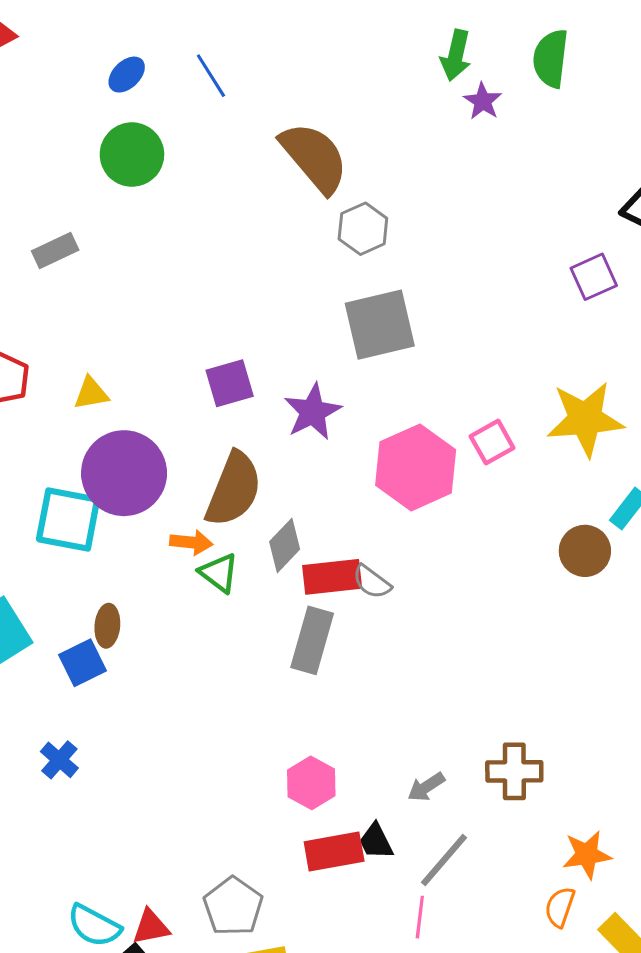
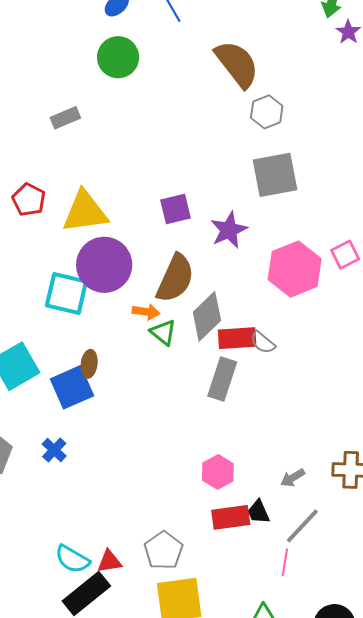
yellow triangle: (91, 393) -> (85, 212), size x2.0
gray diamond: (285, 545) -> (207, 316), size x1.4
blue square: (83, 663) -> (72, 387), size x1.4

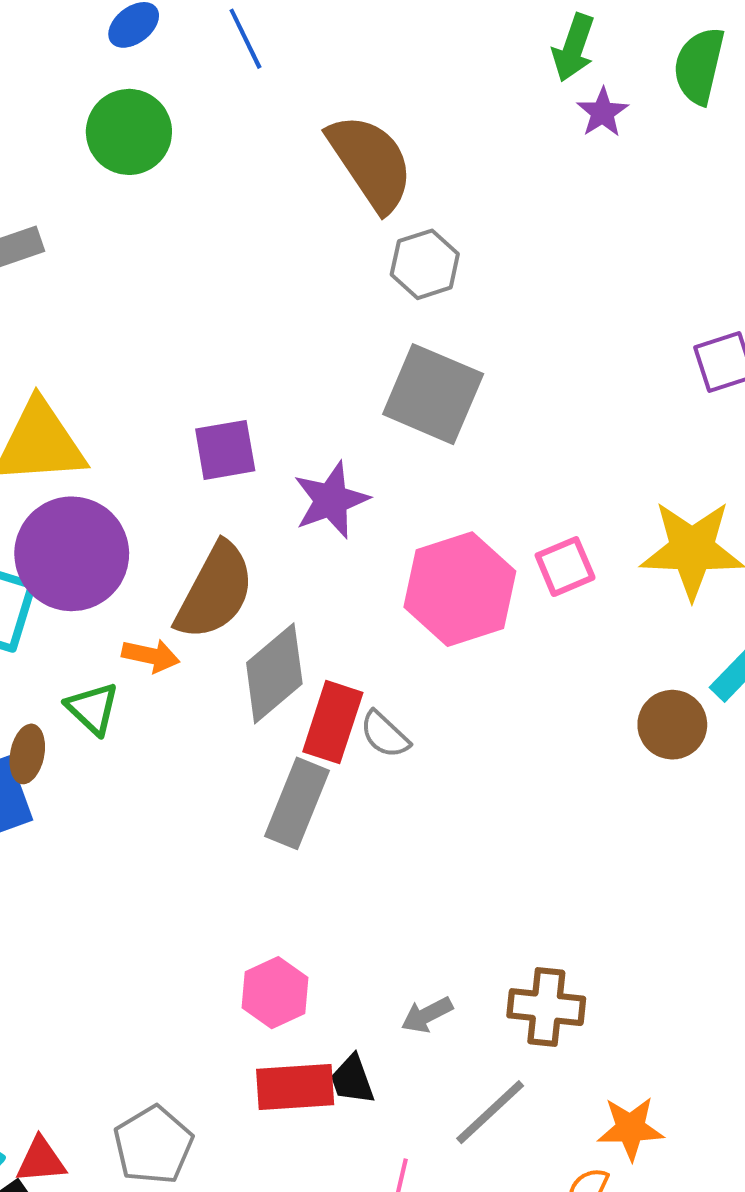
gray square: (275, 175) -> (433, 394), turned 30
green triangle: (163, 332) -> (93, 708), moved
red rectangle: (237, 338) -> (333, 722), turned -72
gray line: (302, 526) -> (490, 1112), moved

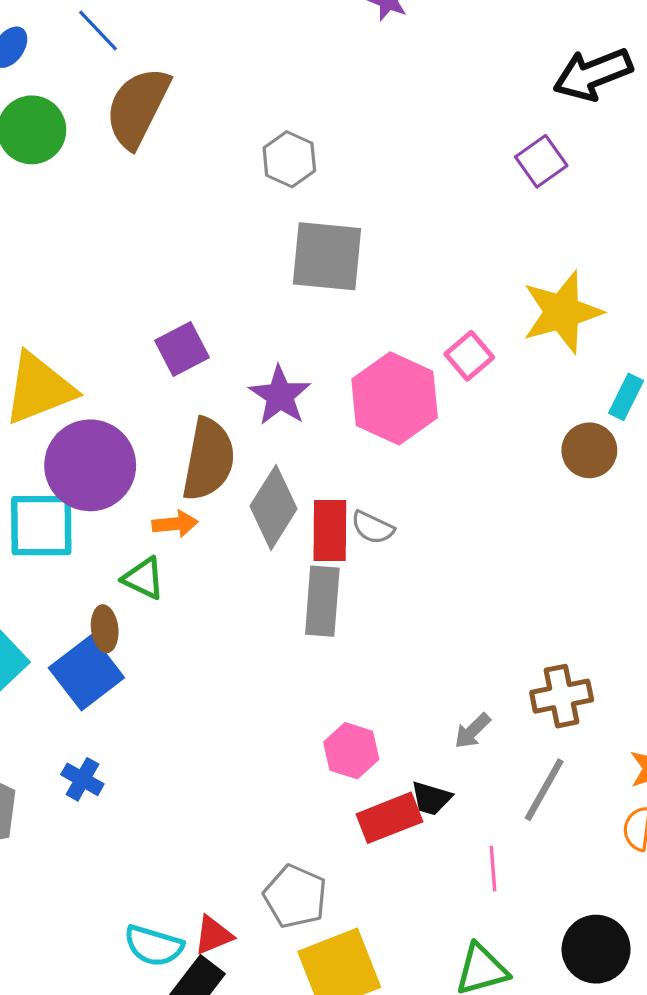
brown semicircle: (371, 162) -> (138, 107), moved, turned -102
purple star: (331, 500) -> (280, 396), moved
black trapezoid: (352, 1080) -> (431, 798), turned -36

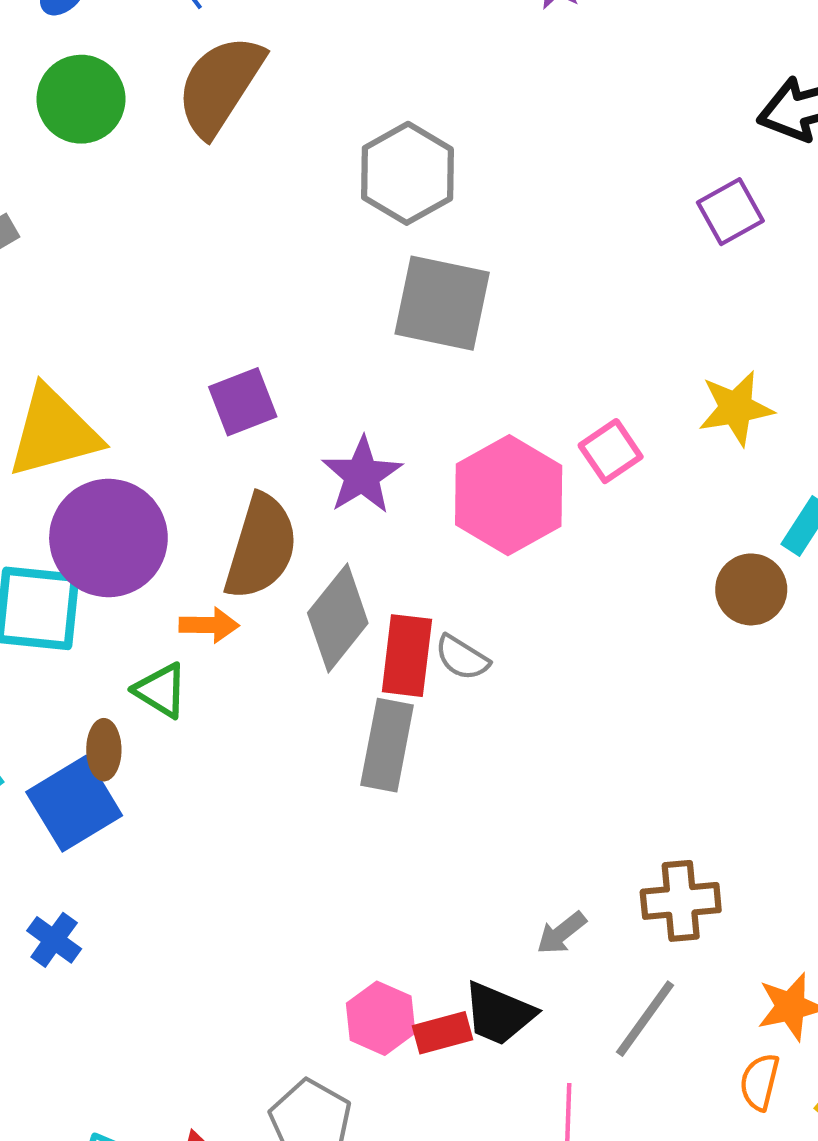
gray hexagon: (289, 159) -> (407, 173), size x1.4
yellow star: (562, 312) -> (736, 408), size x0.7
pink hexagon: (351, 751) -> (381, 1018), moved
black trapezoid: (431, 798) -> (499, 1014), size x1.4
red rectangle: (389, 818) -> (443, 1033), size x0.7

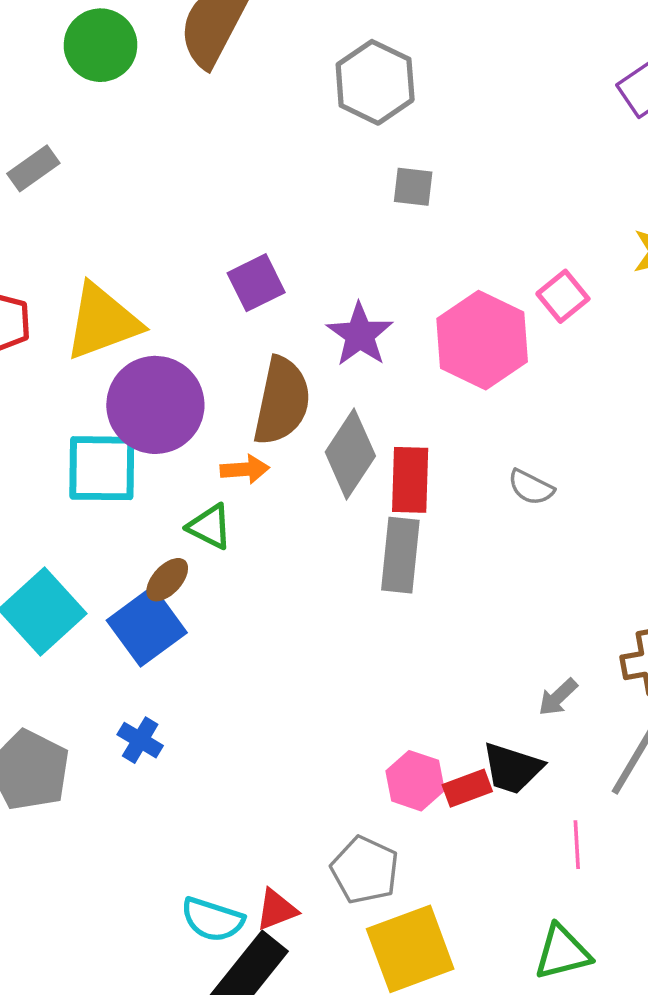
gray square: (442, 303) -> (413, 187), size x0.5
gray semicircle: (462, 658) -> (531, 487), moved
brown ellipse: (104, 750) -> (167, 580), turned 48

